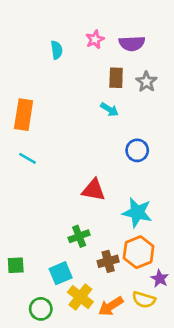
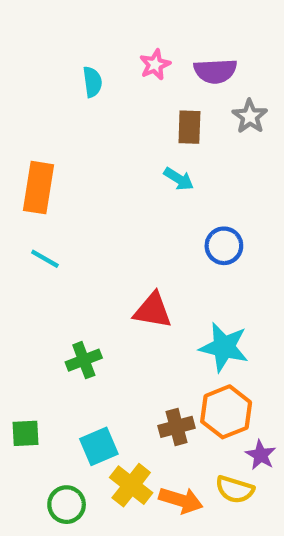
gray star: (146, 82) -> (250, 116), moved
green cross: (79, 236) -> (84, 360), moved
orange arrow: (111, 306) -> (181, 500), turned -130

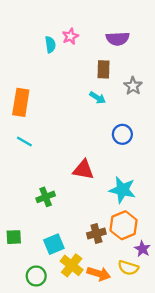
pink star: (155, 65) -> (70, 36), moved
gray star: (250, 116) -> (133, 86), moved

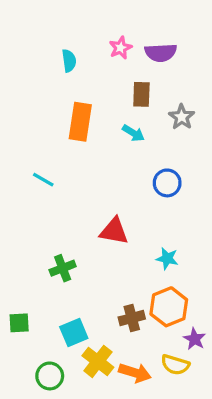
pink star: (70, 36) -> (120, 48), moved
orange rectangle: (21, 102) -> (80, 122), moved
cyan line: (24, 141) -> (43, 180), moved
cyan star: (122, 190) -> (167, 259), size x0.6

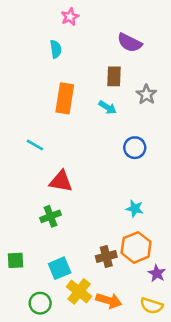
pink star: (120, 48) -> (70, 17), moved
purple semicircle: (161, 53) -> (130, 43), turned 30
red triangle: (114, 231) -> (61, 181), moved
yellow semicircle: (175, 365) -> (152, 306), moved

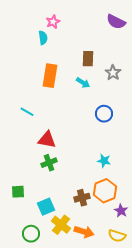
pink star: (70, 17) -> (53, 22), moved
purple semicircle: (130, 43) -> (116, 22), moved
green cross: (51, 216) -> (49, 163), moved
green square: (16, 260) -> (18, 192), moved

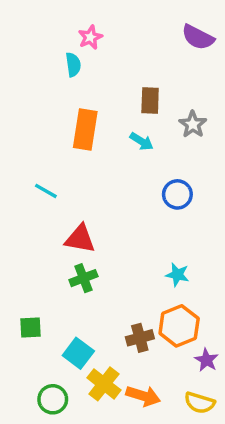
cyan square: (46, 207) -> (78, 353), turned -30

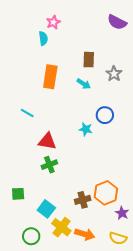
cyan star: (177, 275) -> (86, 129), moved

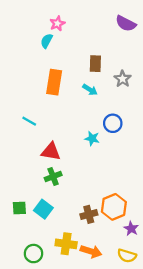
cyan semicircle: (43, 38) -> (47, 41), turned -144
cyan square: (46, 209) -> (43, 209), moved
yellow cross: (61, 227) -> (66, 244), turned -30

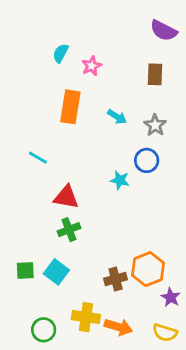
pink star: (57, 23) -> (92, 66), moved
brown rectangle: (95, 64) -> (155, 74), moved
gray star: (123, 79) -> (155, 125), moved

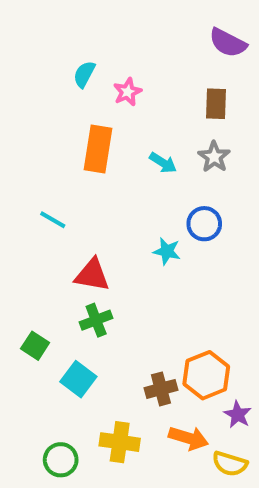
gray star: (155, 125) -> (214, 157), moved
green square: (25, 271) -> (35, 346), moved, turned 36
orange arrow: (118, 327) -> (189, 438), moved

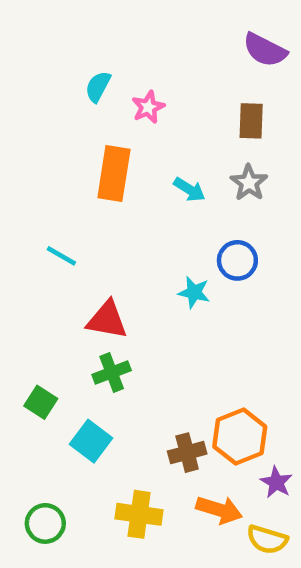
green circle: (61, 460) -> (45, 523), moved

